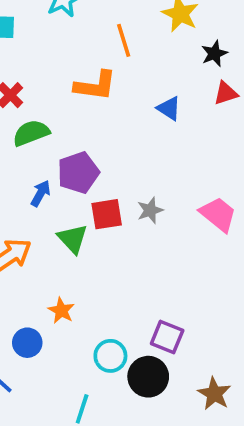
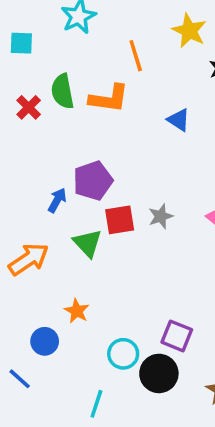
green semicircle: (31, 133) -> (62, 91), moved, turned -80

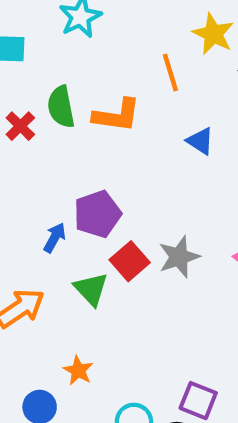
orange line: (136, 56) -> (170, 73), moved
gray star: (161, 216) -> (179, 257), size x1.4
red square: (120, 220) -> (130, 261), turned -32

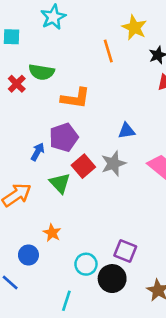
green semicircle: (61, 107) -> (42, 72), turned -70
orange L-shape: (117, 115) -> (76, 98), moved
blue triangle: (200, 141) -> (127, 131), moved, turned -42

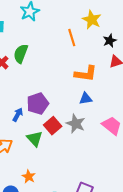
green semicircle: (42, 72) -> (21, 54), turned 102
orange L-shape: (76, 98) -> (86, 74), moved
gray star: (113, 163) -> (76, 124), turned -30

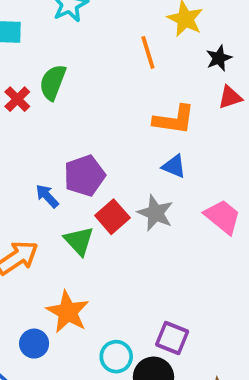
blue triangle: (86, 99) -> (174, 166), turned 32
blue arrow: (18, 115) -> (47, 196), turned -72
orange star: (29, 177) -> (68, 312), size x1.6

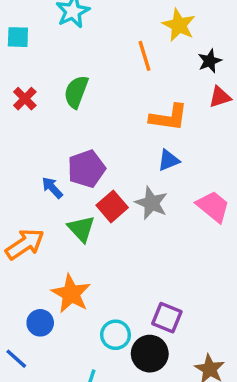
green semicircle: (53, 82) -> (76, 92), moved
blue triangle: (174, 166) -> (169, 160), turned -45

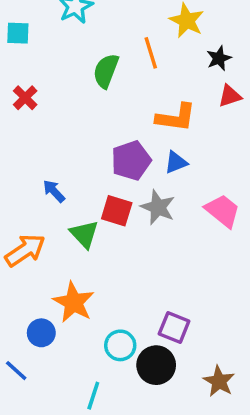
green semicircle: (76, 92) -> (106, 71), moved
purple pentagon: (86, 169) -> (131, 161), moved
red square: (112, 206) -> (117, 211), turned -32

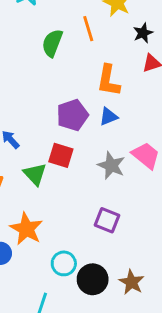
orange L-shape: (176, 117) -> (108, 80), turned 92
gray star: (158, 207) -> (111, 165), moved
purple square: (174, 327) -> (107, 220), moved
brown star: (219, 381) -> (131, 282), moved

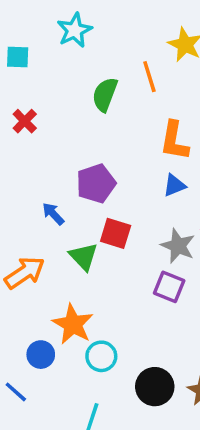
purple pentagon: (72, 115) -> (96, 184), moved
purple square: (107, 220) -> (169, 287), moved
cyan circle: (64, 263) -> (101, 356), moved

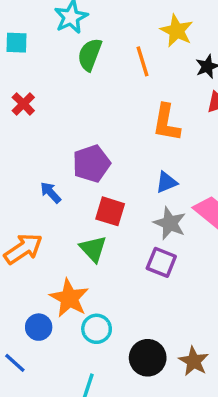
green semicircle: (105, 94) -> (90, 55), moved
blue triangle: (174, 185) -> (166, 182), moved
green triangle: (84, 257) -> (93, 249), moved

